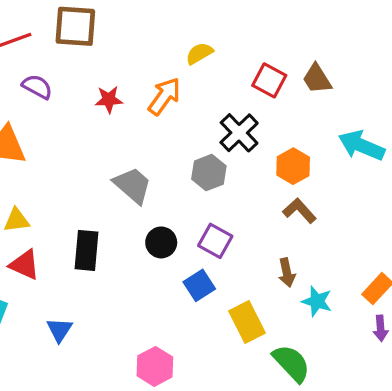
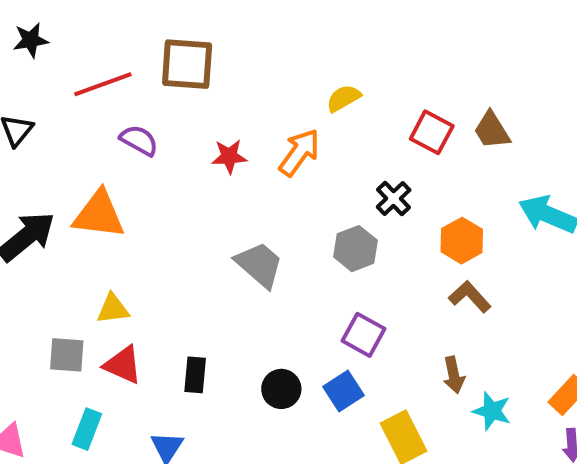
black cross: (239, 133) -> (394, 198), size x0.7
black circle: (161, 242) -> (281, 389), moved
black rectangle: (87, 250) -> (195, 375), moved, size x0.7

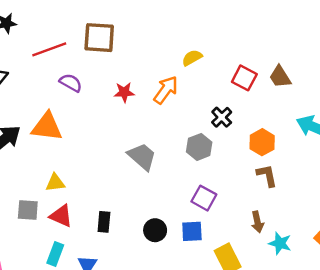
brown L-shape: (470, 297) -> (267, 175), turned 30
blue square: (343, 391) -> (192, 231), turned 30
cyan rectangle: (87, 429) -> (55, 254), moved

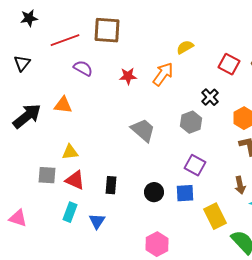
orange triangle: (47, 127) -> (63, 105), size x0.7

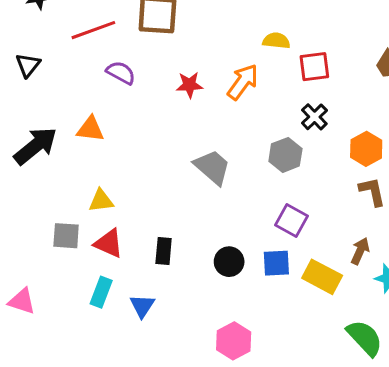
yellow semicircle: (185, 47) -> (276, 41), turned 36
red square: (229, 64) -> (314, 67), moved, turned -35
brown arrow: (240, 185) -> (360, 251), turned -144
yellow rectangle: (215, 216) -> (322, 277), moved, turned -35

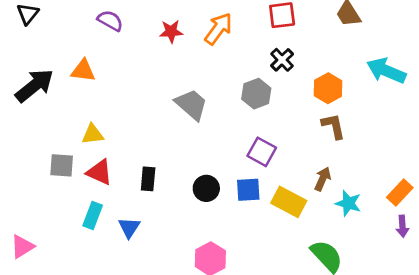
pink triangle: (22, 301) -> (22, 247), moved, turned -50

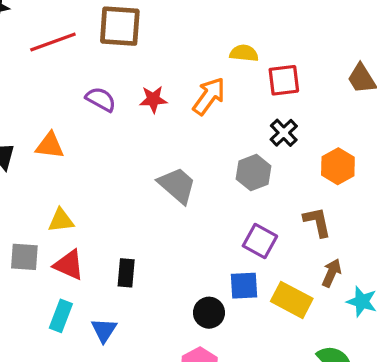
purple semicircle: (110, 21) -> (101, 99), moved
brown L-shape: (333, 126) -> (317, 222), moved
black circle: (206, 188) -> (209, 313), moved

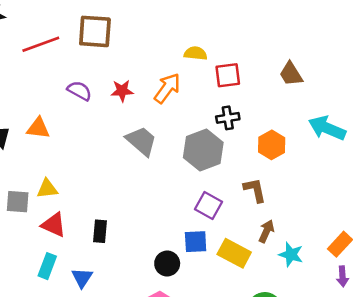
black cross: (284, 133) -> (228, 118), turned 35
gray hexagon: (254, 173) -> (203, 150), size x1.4
gray trapezoid: (177, 185) -> (141, 141), moved
gray square: (24, 257) -> (18, 202), moved

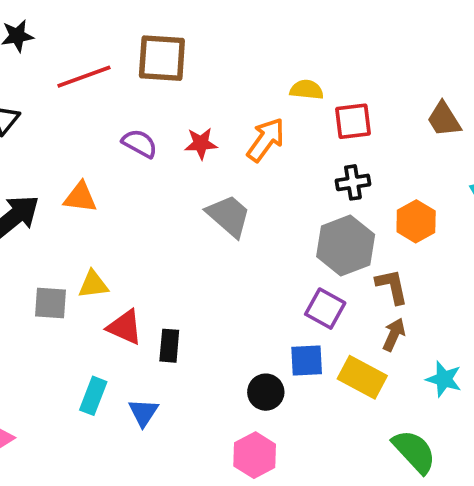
gray hexagon: (203, 150) -> (346, 246), moved
red triangle: (54, 225) -> (125, 327), moved
brown arrow: (266, 231) -> (394, 335), moved

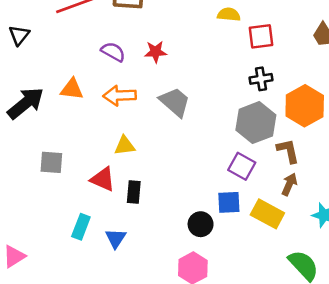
orange arrow: (266, 140) -> (120, 96), moved, turned -128
orange hexagon: (416, 221) -> (305, 106), size x1.4
yellow triangle: (93, 284) -> (125, 146), moved

